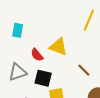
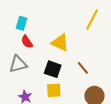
red semicircle: (37, 55) -> (27, 42), moved
black square: (43, 78) -> (53, 69), moved

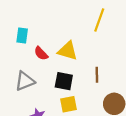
red semicircle: (27, 42) -> (41, 53), moved
brown line: (83, 68) -> (97, 75), turned 48

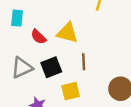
brown line: (97, 75) -> (84, 62), moved
black square: (64, 81) -> (51, 67), moved, turned -30

